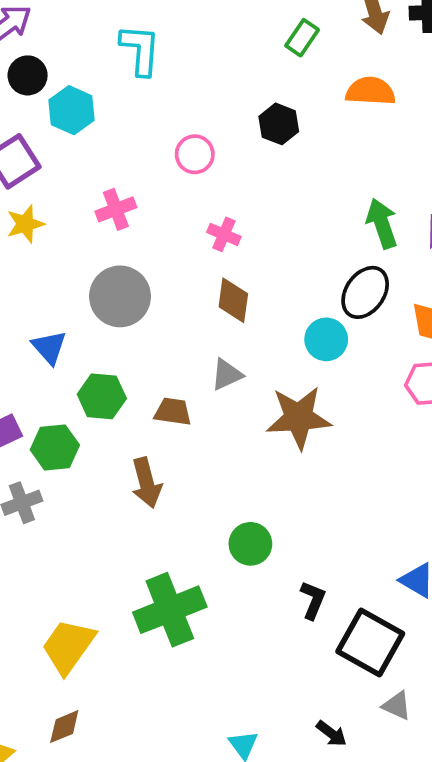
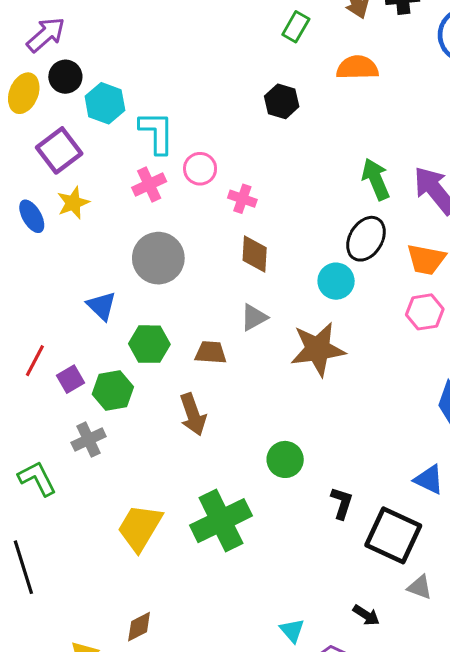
cyan L-shape: (140, 50) -> (157, 132), moved
pink circle: (195, 154) -> (200, 169), moved
yellow trapezoid: (68, 646) -> (140, 528), moved

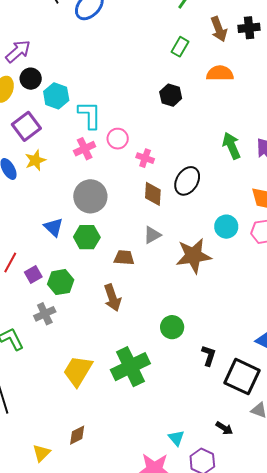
black ellipse: (366, 239) -> (187, 181), moved
cyan circle: (336, 281) -> (226, 227), moved
green hexagon: (149, 344) -> (87, 237), moved

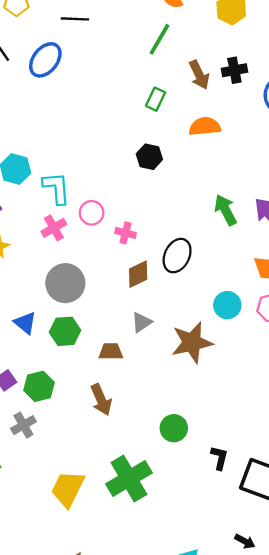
brown diamond: (153, 194) -> (138, 274), turned 65

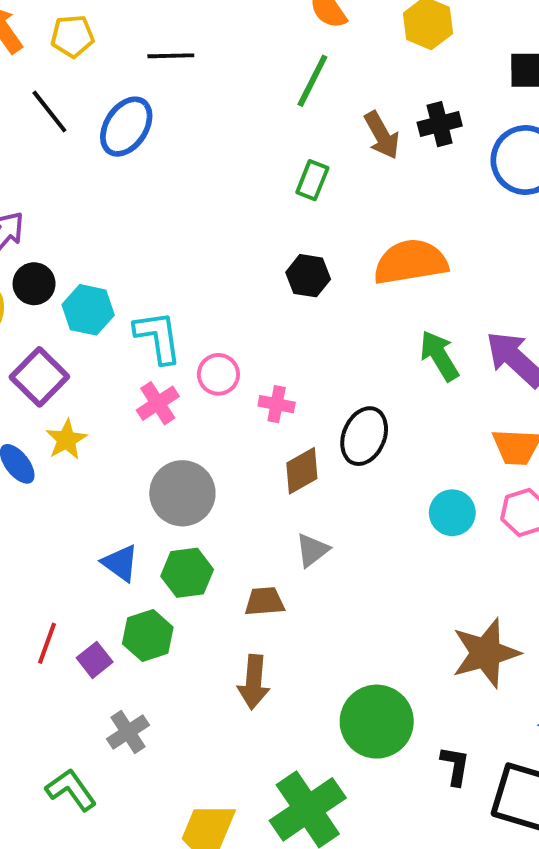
orange semicircle: (205, 126) -> (411, 262), moved, size x1.4
brown star: (192, 343) -> (486, 653), moved
green hexagon: (39, 386) -> (148, 635), moved
brown arrow: (101, 400) -> (254, 682), turned 32
green circle: (174, 428) -> (377, 722), size x1.6

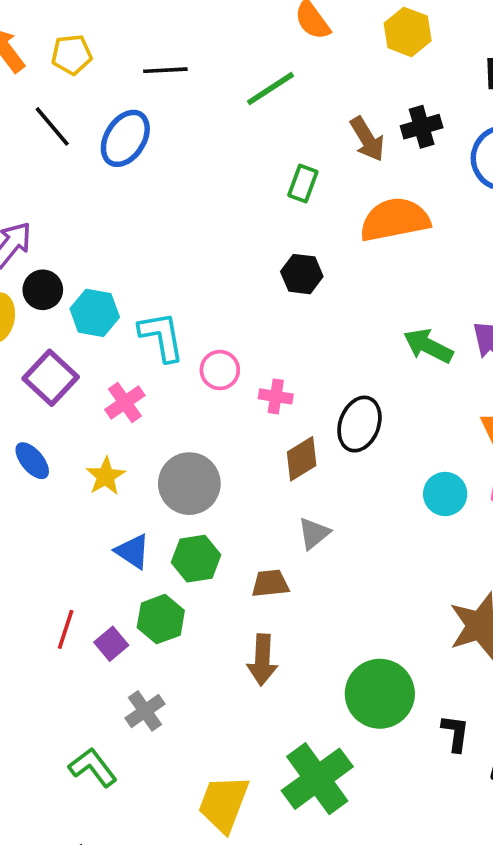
green line: (312, 81) -> (270, 89), moved, turned 32
orange semicircle: (411, 262) -> (395, 220), moved
green arrow: (439, 356) -> (428, 346), turned -30
pink cross: (158, 403) -> (125, 403), moved
yellow star: (66, 440) -> (106, 476), moved

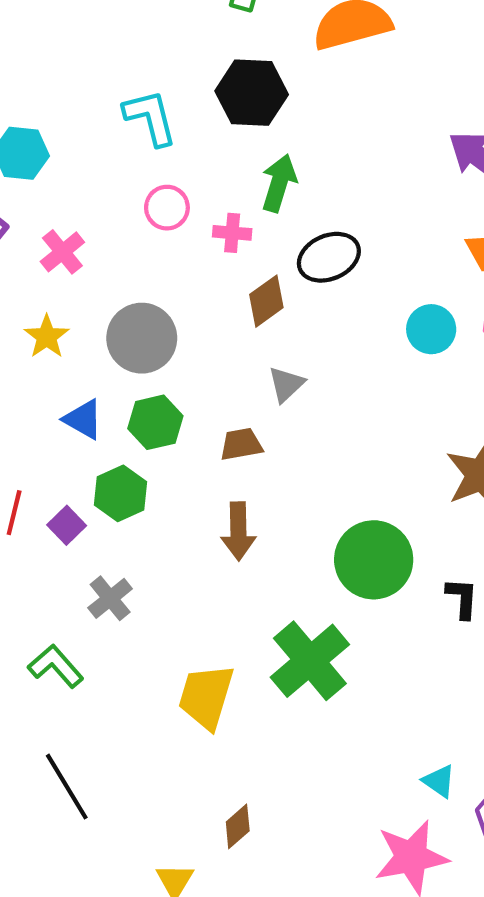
black hexagon: (302, 274) -> (252, 93), size x1.5
cyan L-shape: (161, 336) -> (150, 118), moved
green arrow: (428, 346) -> (279, 183), moved, turned 84
black ellipse: (359, 424) -> (329, 257), turned 50

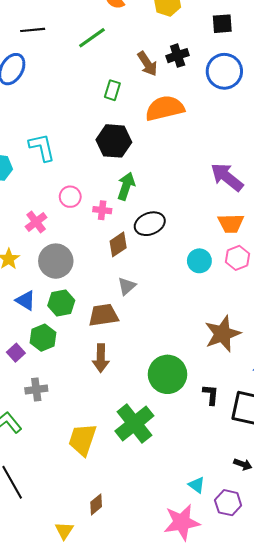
cyan L-shape: (150, 118) -> (42, 147), moved
pink cross: (62, 252) -> (36, 222), moved
brown trapezoid: (241, 444) -> (103, 315), size x1.4
gray cross: (110, 598) -> (36, 390), turned 30

